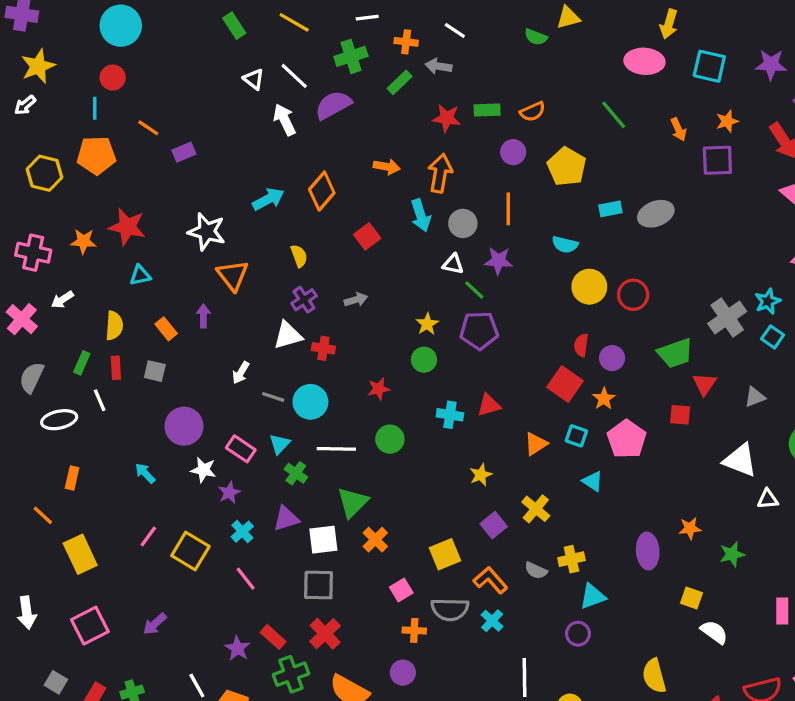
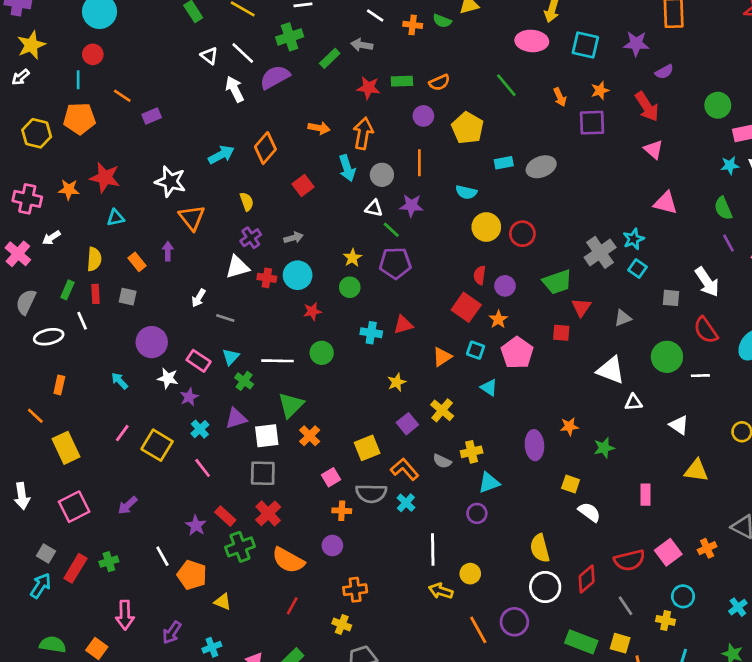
orange cross: (406, 42) -> (413, 25), moved
cyan circle: (310, 402) -> (298, 275), moved

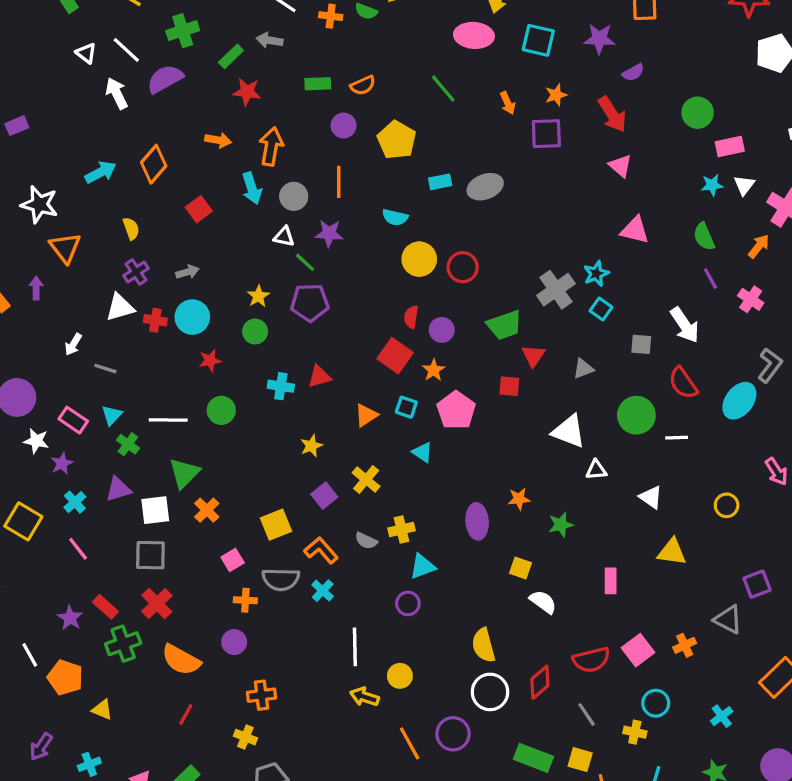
red star: (369, 88) -> (247, 92), moved

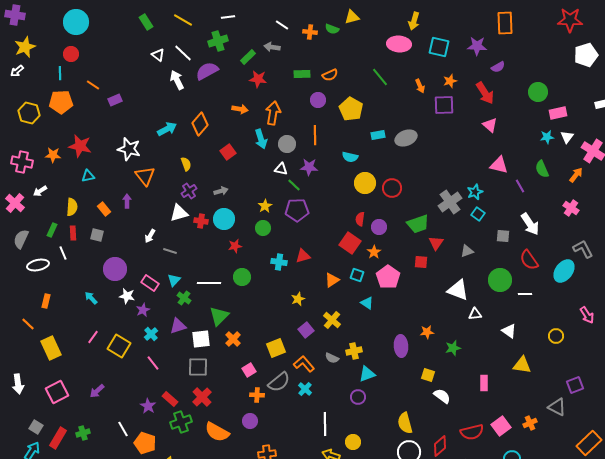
purple line: (710, 278) -> (520, 186), moved
gray L-shape: (770, 365) -> (583, 249), turned -65
gray semicircle: (281, 579) -> (279, 382), turned -40

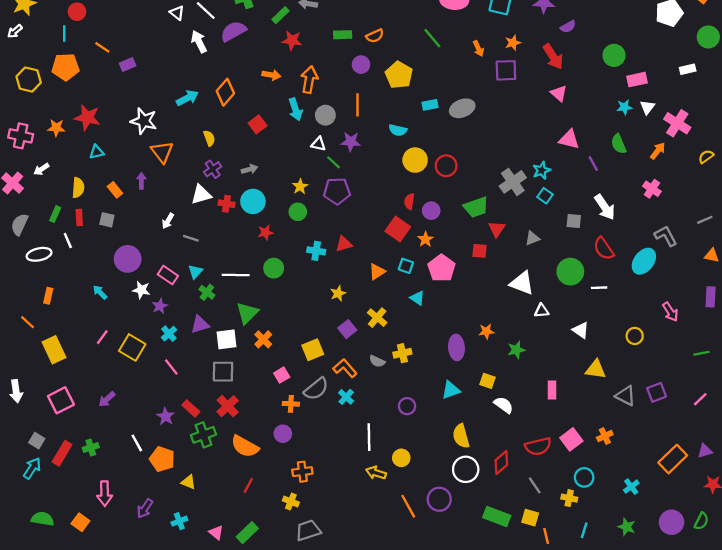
cyan triangle: (367, 374) -> (451, 390), moved
gray triangle: (557, 407) -> (625, 396), moved

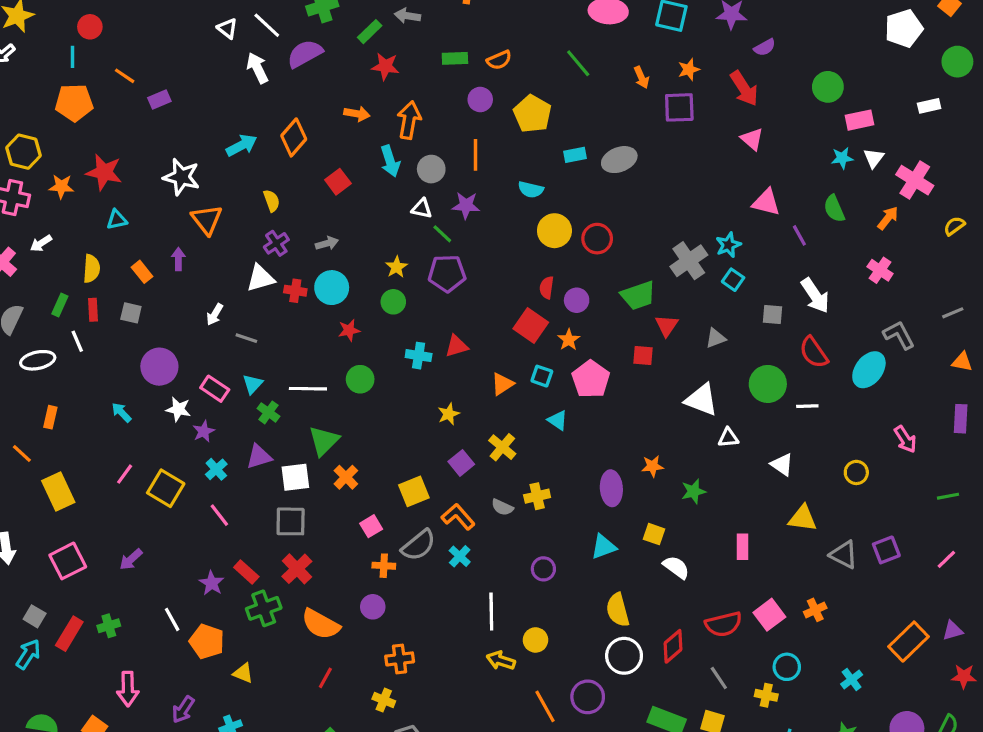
yellow hexagon: (29, 80) -> (23, 152), moved

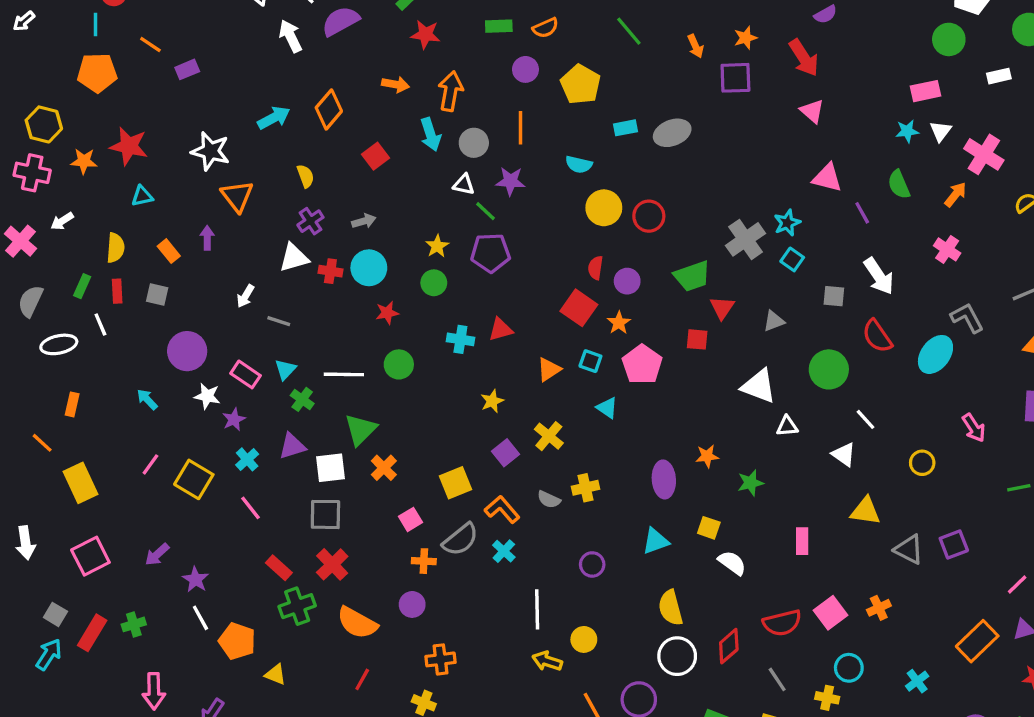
green circle: (828, 87) -> (949, 39), moved
white line: (807, 406) -> (865, 419), moved, turned 50
pink line: (946, 559) -> (1017, 584), moved
purple star: (212, 583) -> (195, 579), moved

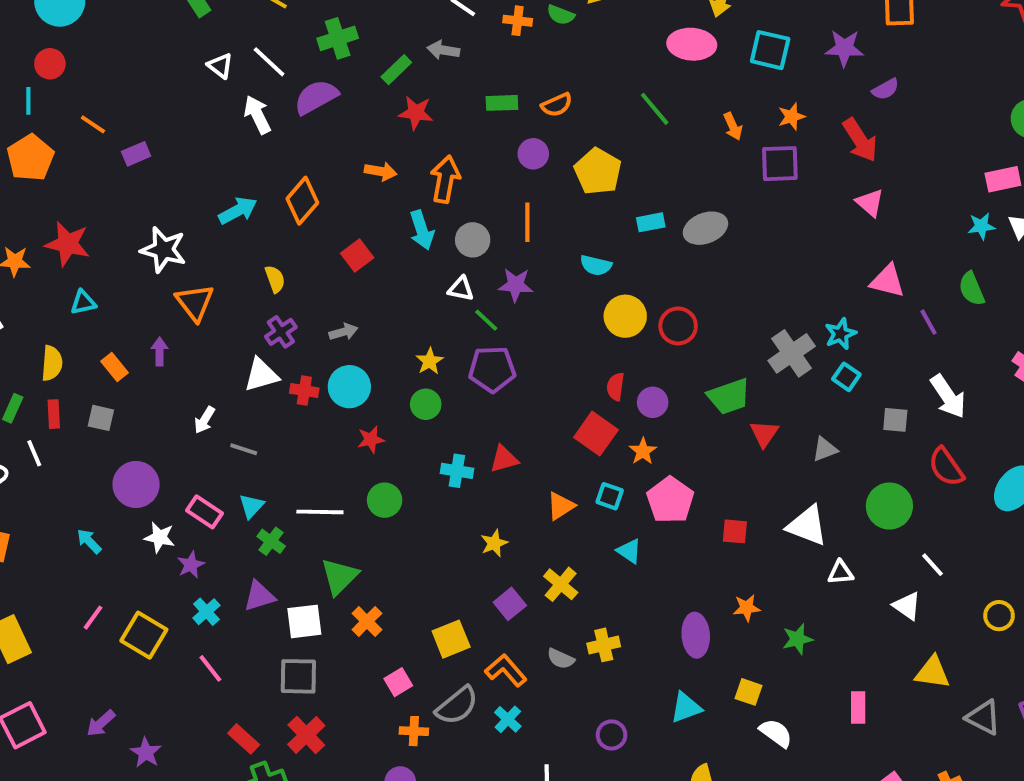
orange pentagon: (97, 73) -> (30, 158), turned -30
red square: (697, 339) -> (735, 531), moved

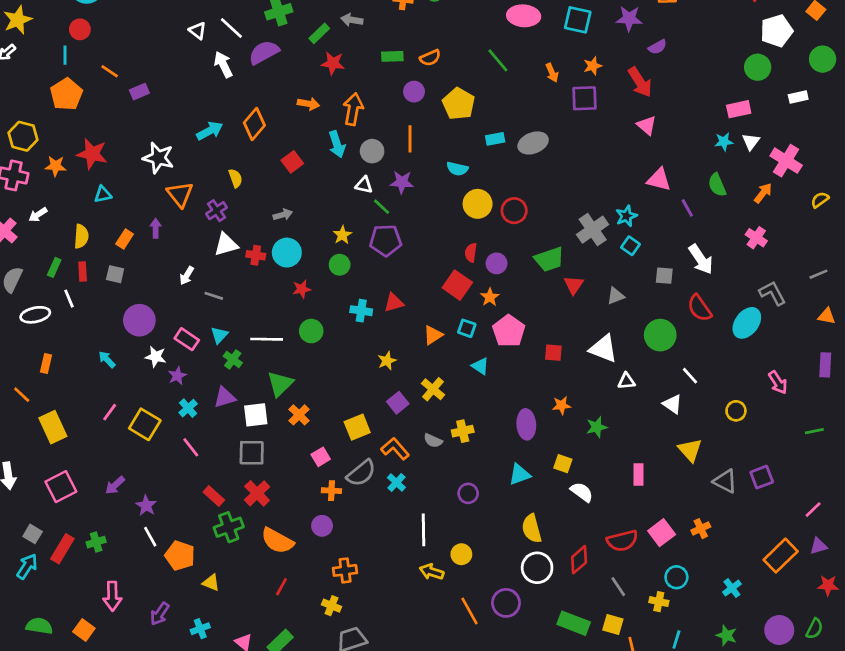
purple cross: (281, 332) -> (216, 211), moved
orange rectangle: (114, 367) -> (125, 239), turned 72
yellow triangle: (932, 672) -> (690, 450), turned 40

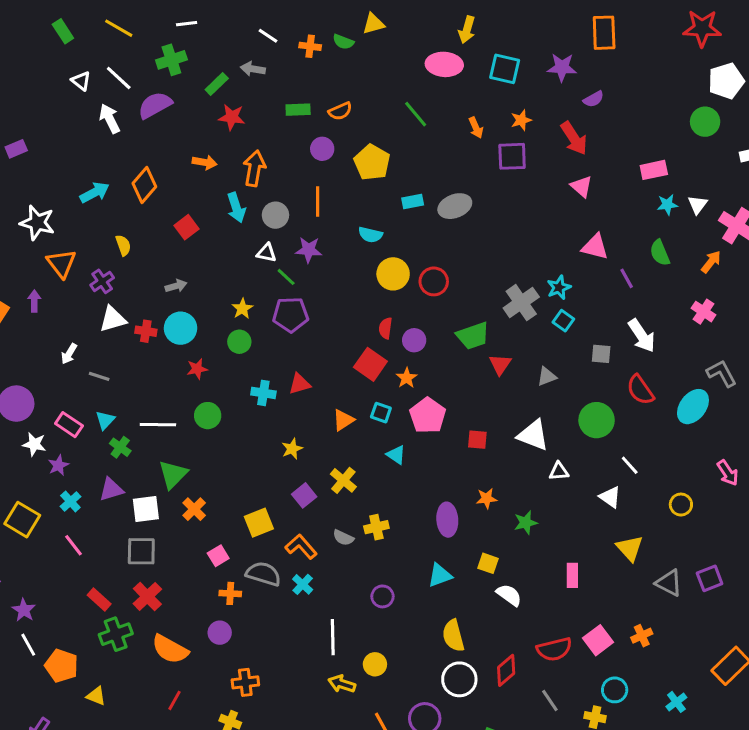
pink rectangle: (739, 109) -> (654, 170), moved
gray semicircle: (361, 473) -> (263, 574), turned -124

